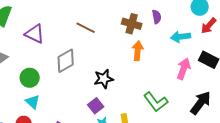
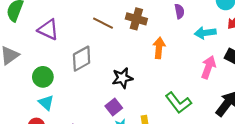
brown cross: (132, 24) -> (136, 19), moved

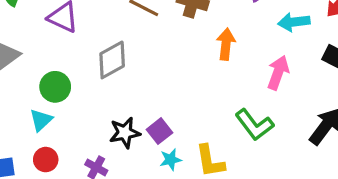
pink arrow: (208, 67) -> (278, 73), moved
black star: (122, 78) -> (125, 133), moved
cyan triangle: (46, 103) -> (41, 120), moved, turned 35

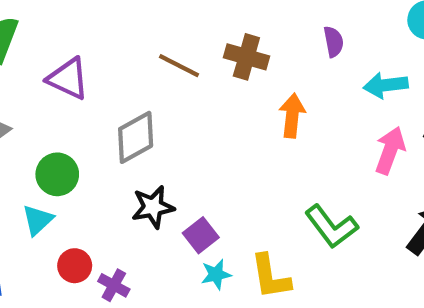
pink arrow: (278, 73) -> (390, 150), moved
black star: (125, 133) -> (153, 207), moved
red circle: (46, 160) -> (75, 266), moved

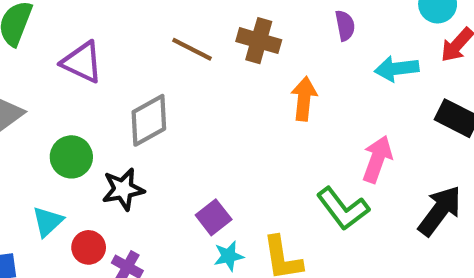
pink arrow: (390, 150) -> (377, 159), moved
black star: (153, 207) -> (123, 189), moved
cyan triangle: (38, 220) -> (48, 222), moved

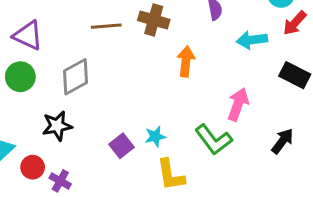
brown line: (192, 49) -> (106, 26), turned -32
green circle: (71, 157) -> (20, 77), moved
black arrow: (440, 211) -> (282, 141), size x0.7
cyan star: (229, 256) -> (155, 137), moved

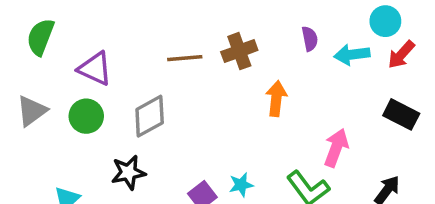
brown cross: (154, 20) -> (239, 51), turned -36
cyan arrow: (252, 40) -> (352, 55), moved

